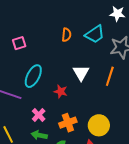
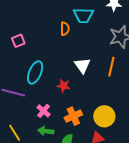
cyan trapezoid: (95, 34) -> (83, 15), moved, turned 40

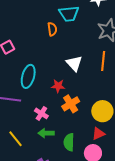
orange cross: (73, 116) -> (71, 104), moved

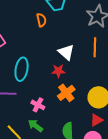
red star: (58, 86) -> (58, 71), moved
green arrow: (46, 133) -> (35, 126), moved, turned 42

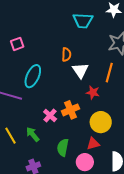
orange semicircle: (41, 20) -> (66, 54), moved
red star: (58, 71) -> (93, 92), moved
pink cross: (38, 105) -> (50, 115), moved

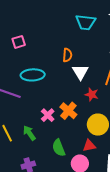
cyan ellipse: (33, 76) -> (33, 75), turned 60
orange cross: (71, 110) -> (68, 111), turned -30
green semicircle: (63, 147) -> (59, 148), turned -36

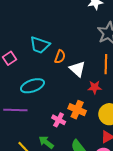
cyan trapezoid: (86, 22) -> (40, 45), moved, turned 30
orange semicircle: (67, 55) -> (60, 57), turned 32

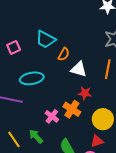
white triangle: (77, 69) -> (79, 69), turned -36
red star: (95, 87) -> (85, 93), moved

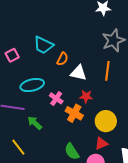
pink cross: (52, 116) -> (56, 98), moved
green arrow: (36, 136) -> (35, 123), moved

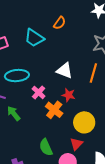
orange semicircle: (62, 59) -> (60, 23), moved
red triangle: (101, 143) -> (76, 144), turned -32

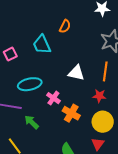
cyan trapezoid: (34, 38) -> (42, 45), turned 40
red star: (68, 95) -> (99, 96), moved

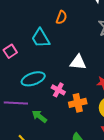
orange cross: (71, 113) -> (78, 103), turned -36

